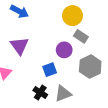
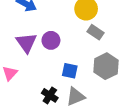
purple circle: (64, 50) -> (51, 40), moved
blue square: (50, 70) -> (70, 71), moved, turned 32

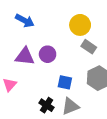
purple triangle: (26, 43) -> (25, 56), turned -48

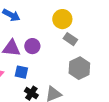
blue square: (65, 82) -> (21, 72), moved

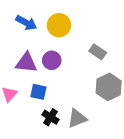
yellow circle: (62, 19) -> (59, 25), moved

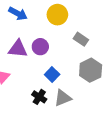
yellow circle: (59, 25) -> (57, 15), moved
blue square: (38, 92) -> (52, 74), moved, turned 32

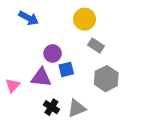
yellow circle: (57, 15) -> (85, 19), moved
purple triangle: (18, 49) -> (41, 77), moved
blue square: (52, 74) -> (66, 69), moved, turned 32

